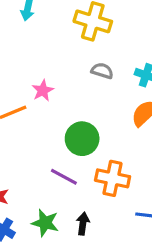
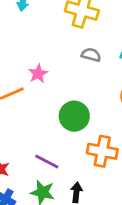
purple line: (64, 177) -> (47, 161), moved

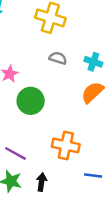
green circle: (74, 116) -> (31, 101), moved

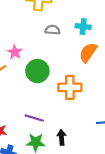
orange cross: (66, 145) -> (70, 87), moved

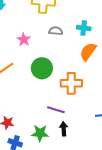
pink star: (15, 52) -> (24, 40), moved
purple line: (34, 118) -> (56, 110), moved

